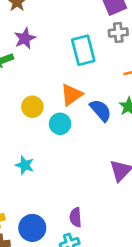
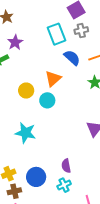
cyan rectangle: (83, 50) -> (57, 34), moved
blue semicircle: (101, 110) -> (72, 58), moved
cyan star: (25, 165) -> (25, 133), size x1.5

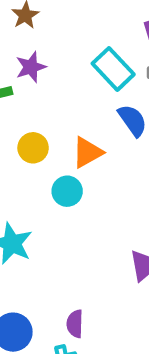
cyan rectangle: (57, 34) -> (113, 69), turned -35
yellow circle: (26, 91) -> (33, 148), moved

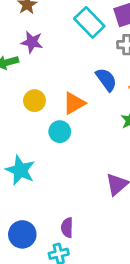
purple star: (31, 67) -> (32, 42), turned 30
cyan rectangle: (113, 69) -> (89, 22), moved

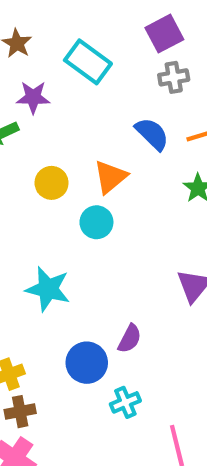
cyan rectangle: (89, 22) -> (88, 62), moved
purple semicircle: (67, 228) -> (130, 339), moved, turned -144
blue circle: (22, 234) -> (87, 363), moved

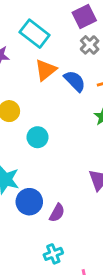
gray cross: (174, 77) -> (90, 45), turned -36
orange triangle: (110, 177) -> (46, 70), moved
blue circle: (87, 363) -> (29, 202), moved

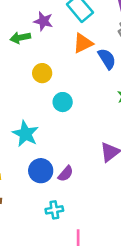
blue circle: (29, 202) -> (41, 171), moved

